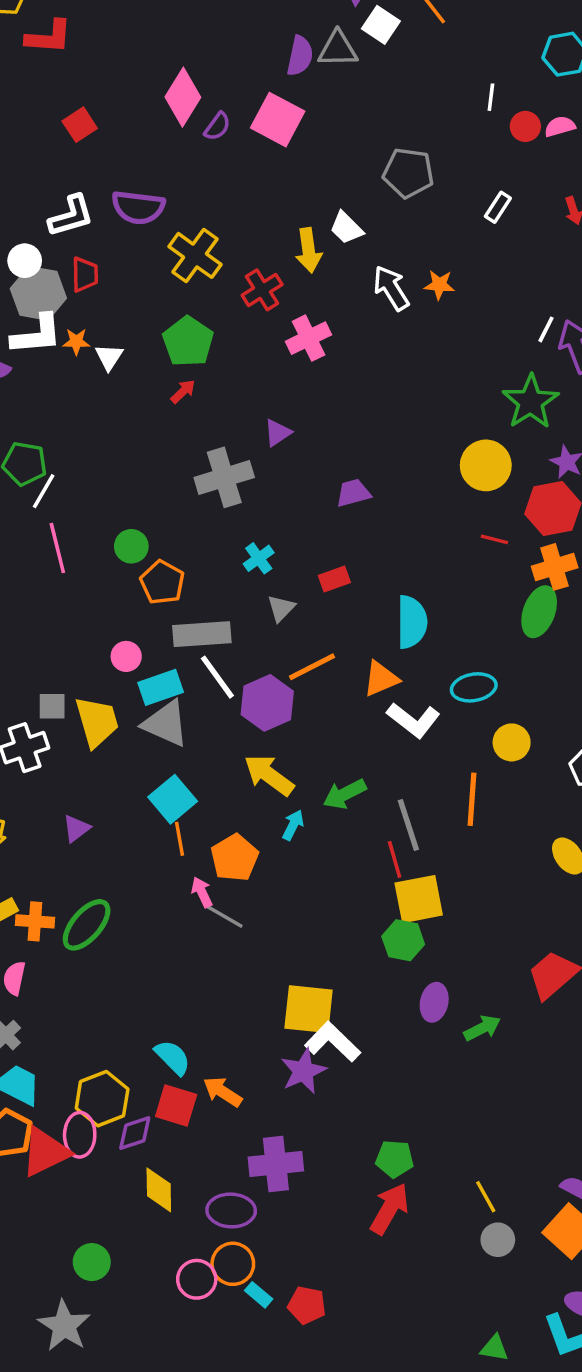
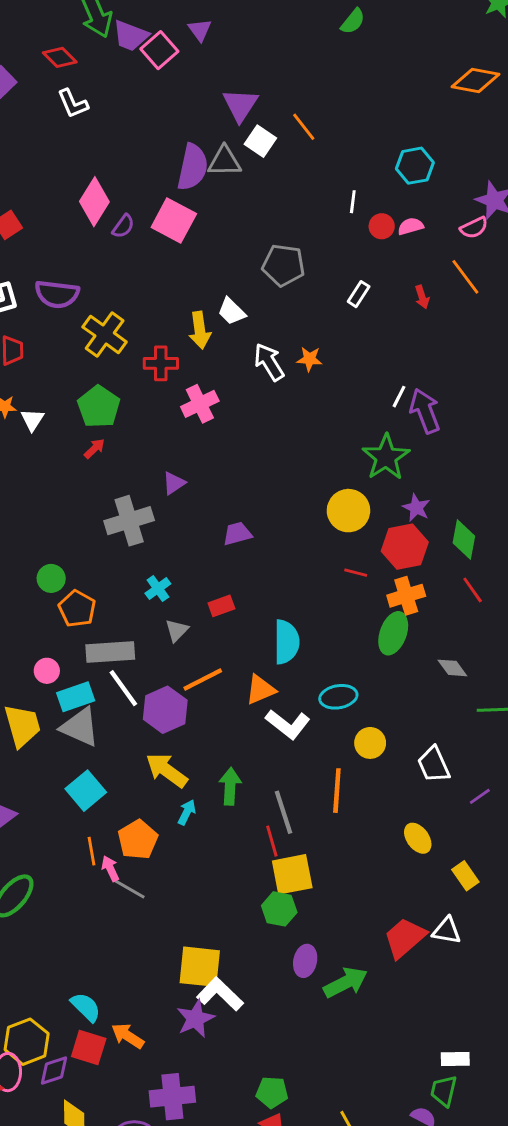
purple semicircle: (300, 56) -> (193, 167), size x1.4
red cross: (262, 290) -> (161, 363), turned 32
green arrow: (345, 794) -> (230, 786), turned 120
orange line: (179, 839) -> (92, 851), moved
green arrow: (482, 1028) -> (346, 983), size x1.4

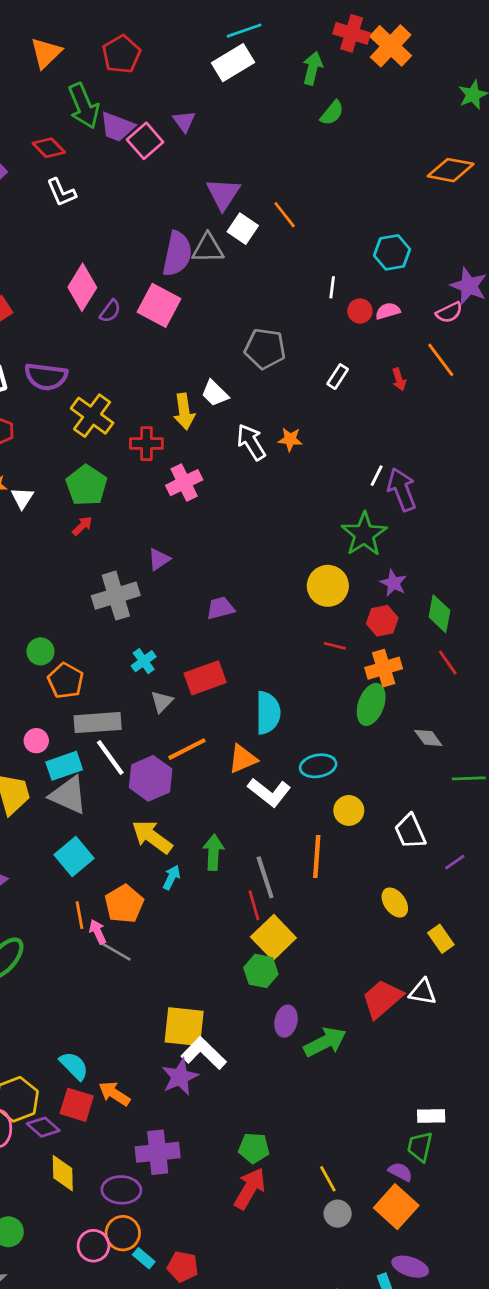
red hexagon: (405, 547) -> (382, 621), size x0.7
red rectangle: (221, 606) -> (205, 678), size x1.6
yellow square: (292, 874) -> (273, 937), turned -33
purple diamond: (54, 1071) -> (43, 1127), turned 60

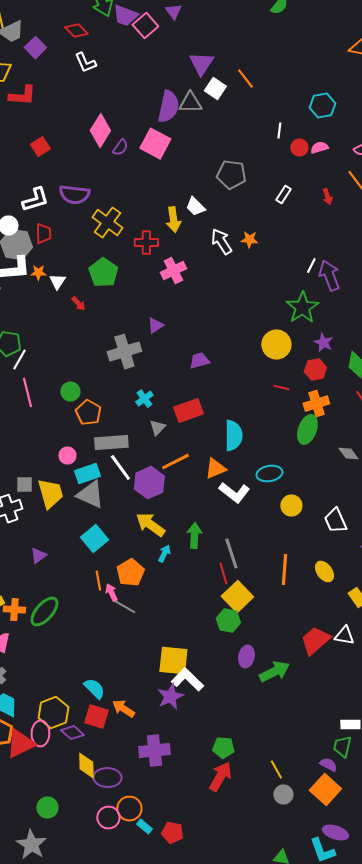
red arrow: (82, 526) -> (78, 304), moved, turned 91
orange line: (317, 856) -> (284, 570), moved
purple ellipse: (121, 1190) -> (107, 778), moved

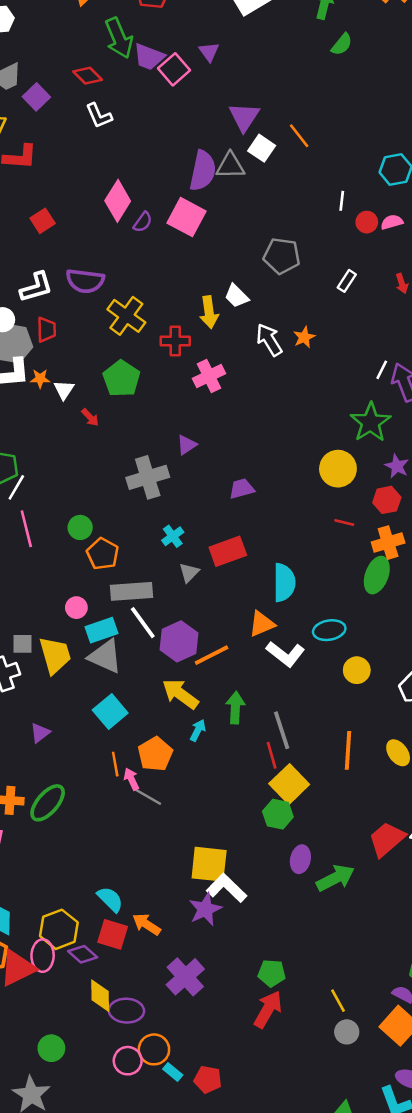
orange star: (249, 240) -> (304, 337), turned -30
orange line: (175, 462) -> (212, 655), moved
purple cross: (154, 751) -> (185, 977), turned -36

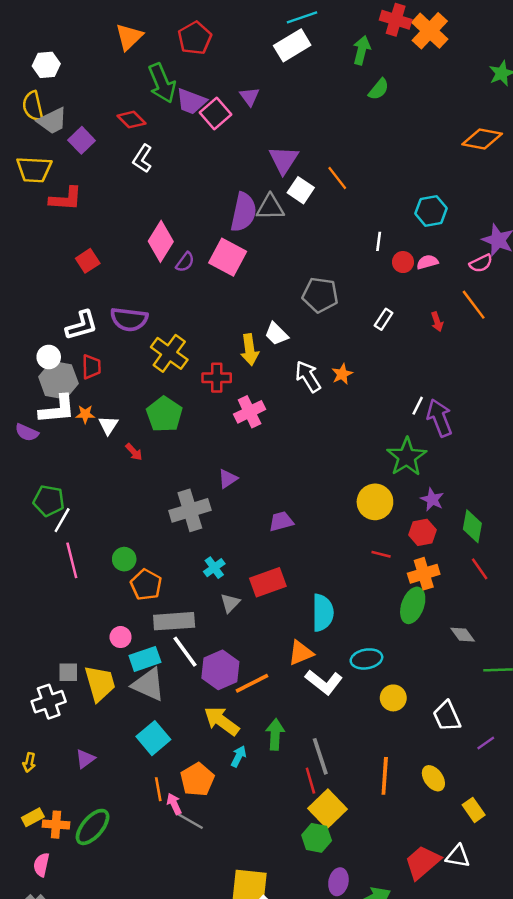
white L-shape: (99, 116) -> (142, 159), turned 56

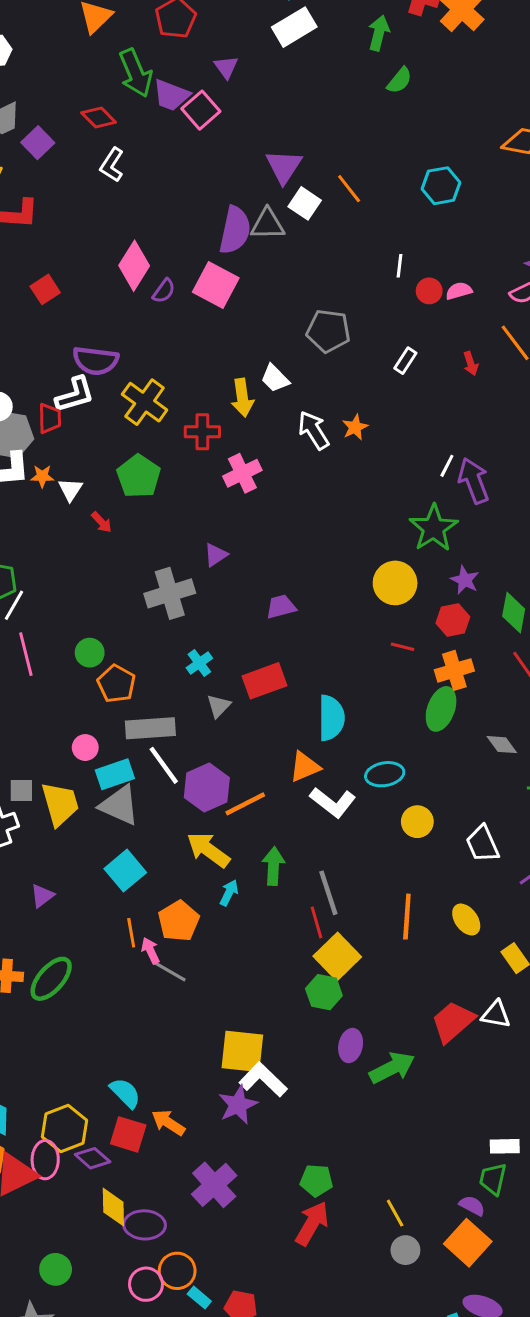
purple triangle: (250, 96) -> (226, 67), moved
cyan hexagon: (431, 211) -> (441, 186), moved
white L-shape: (82, 325) -> (75, 395), moved

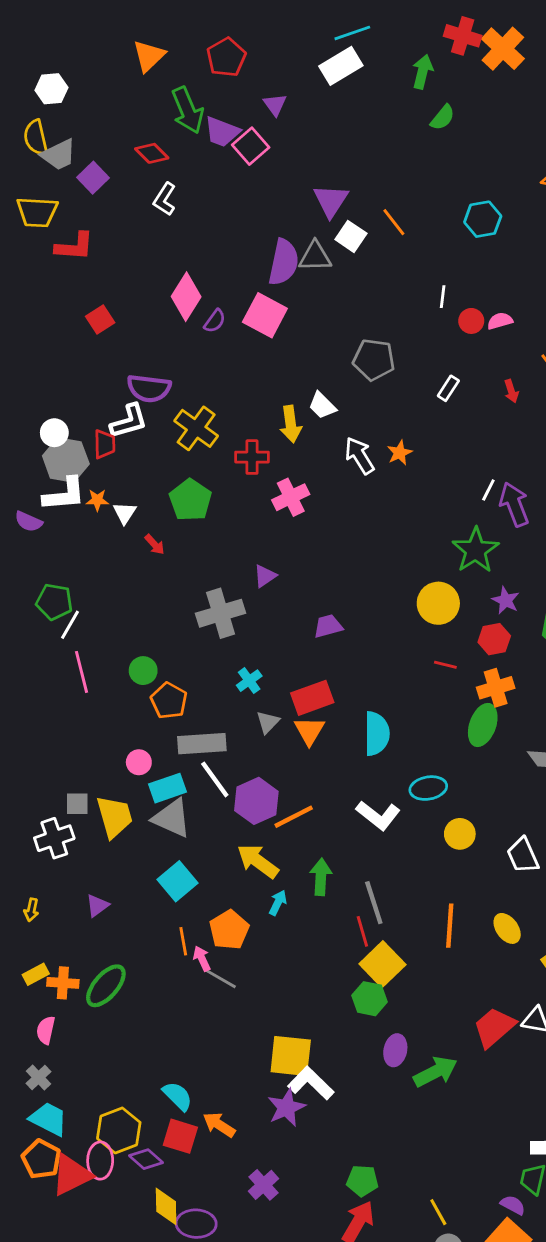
orange triangle: (305, 767) -> (309, 731), moved, turned -36
purple cross: (214, 1185) -> (264, 1185), size x0.7

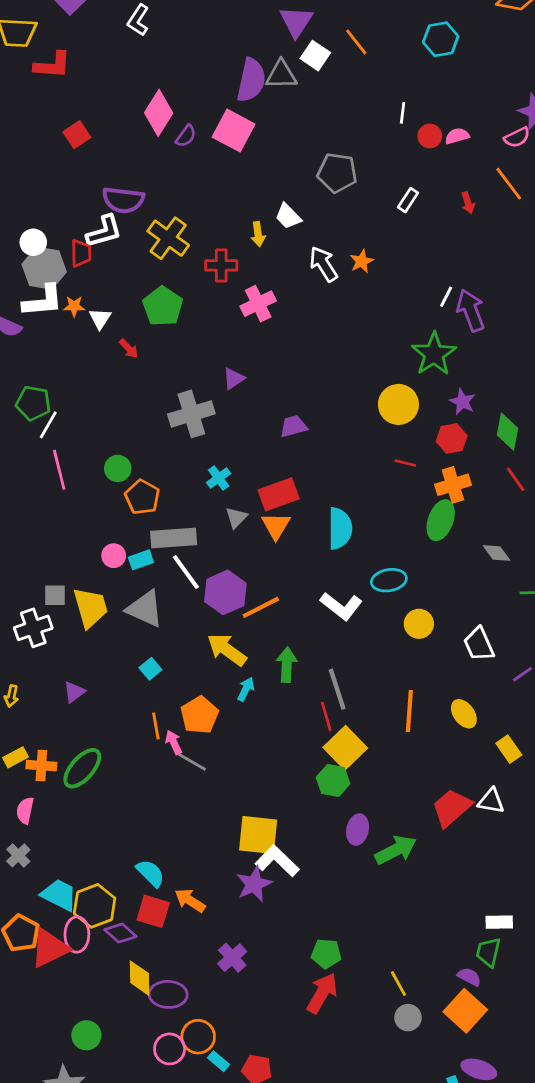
yellow arrow: (291, 424) -> (258, 234), size x0.7
cyan rectangle: (168, 788) -> (141, 560), moved, size x0.7
cyan square: (178, 881) -> (150, 669), size x0.6
cyan trapezoid: (49, 1119) -> (59, 895), moved

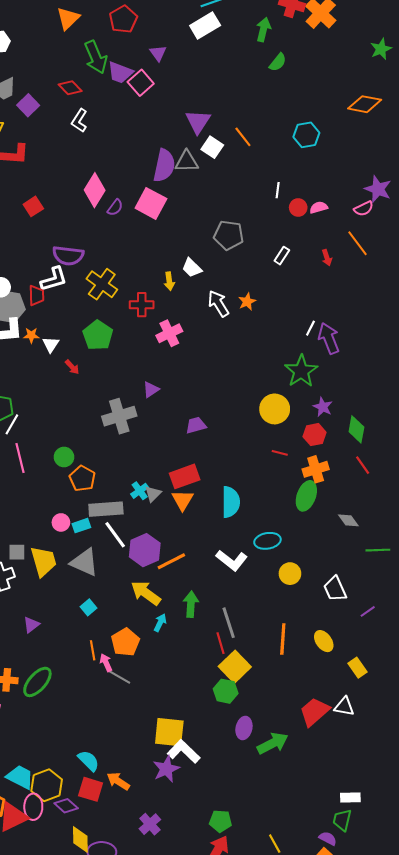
cyan cross: (219, 478) -> (140, 491), moved

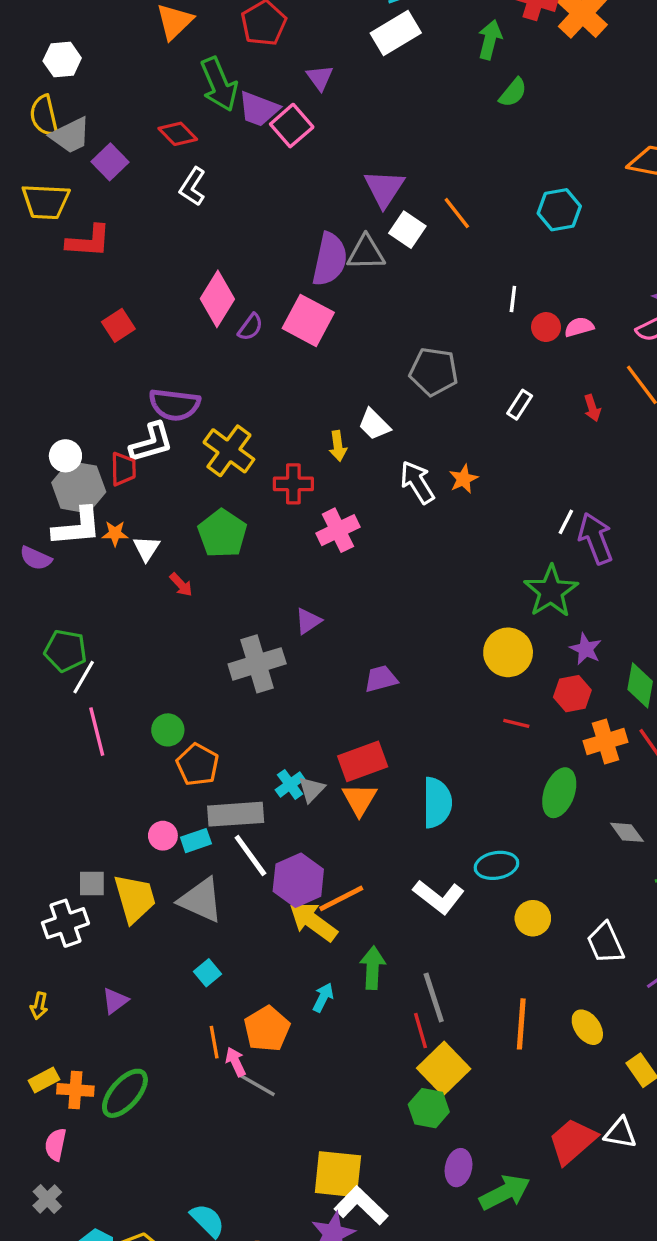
orange cross: (316, 469) -> (605, 742), moved
yellow arrow: (146, 593) -> (313, 922), moved

